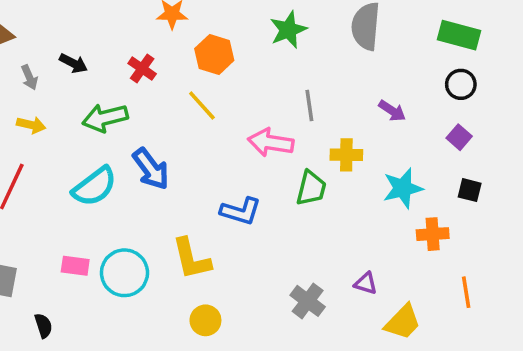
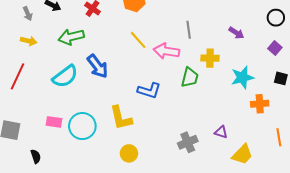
yellow line: (202, 106) -> (138, 40), moved
gray cross: (308, 301) -> (188, 142), turned 30

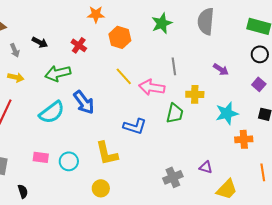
cyan circle: (82, 126) -> (69, 161), size x0.7
yellow circle: (129, 153) -> (101, 188), moved

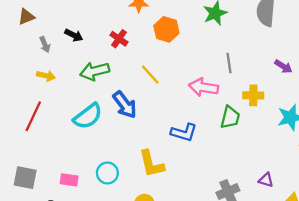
yellow line: (124, 76) -> (150, 75), moved
pink rectangle: (41, 157) -> (69, 180), moved

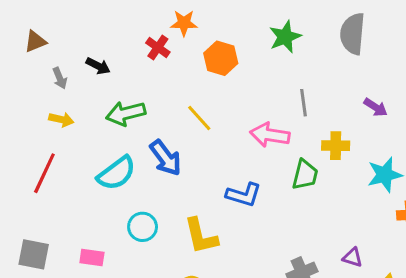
red cross: (119, 39) -> (158, 48), moved
cyan circle: (107, 173) -> (143, 227), moved

